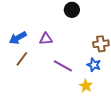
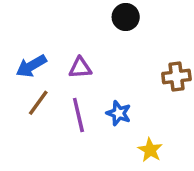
blue star: (94, 65) -> (119, 113), moved
purple line: (63, 66) -> (78, 115), moved, turned 48

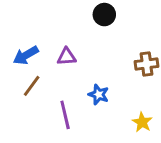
purple line: (78, 115) -> (65, 115), moved
yellow star: (150, 150) -> (142, 122), moved

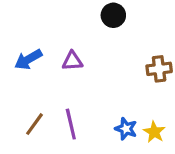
brown line: (32, 86) -> (35, 124), moved
blue star: (99, 95) -> (126, 129), moved

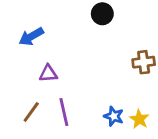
blue arrow: (28, 59) -> (31, 37), moved
purple triangle: (72, 61) -> (48, 74), moved

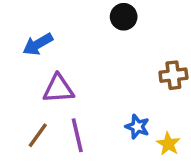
purple triangle: (48, 74) -> (58, 89), size x1.4
blue star: (114, 116) -> (137, 127), moved

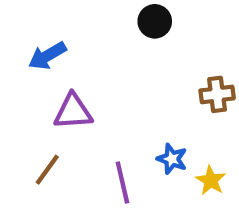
purple line: (77, 135) -> (122, 183), moved

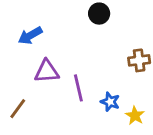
brown line: (47, 170) -> (18, 109), moved
purple line: (122, 183) -> (78, 88), moved

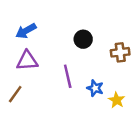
black circle: (99, 14) -> (83, 39), moved
purple triangle: (47, 71) -> (27, 61), moved

